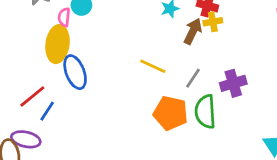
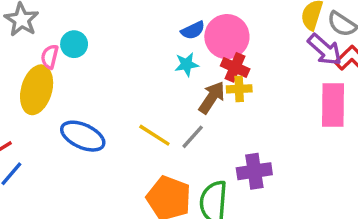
blue ellipse: (75, 72) -> (83, 136), moved, turned -52
gray line: (193, 78) -> (193, 137), moved

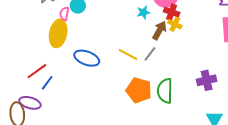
yellow cross: (239, 89) -> (175, 24), turned 32
purple cross: (254, 171) -> (207, 80), moved

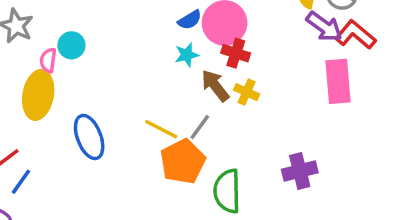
yellow cross: (175, 24) -> (247, 92), moved
brown arrow: (159, 30) -> (215, 86), turned -66
blue ellipse: (87, 58) -> (89, 137), turned 50
orange pentagon: (139, 90) -> (183, 161), moved, turned 30

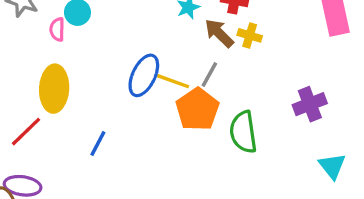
yellow ellipse: (38, 95) -> (54, 89), moved
blue ellipse: (89, 137) -> (144, 75), moved, turned 54
blue line: (21, 182) -> (98, 144), moved

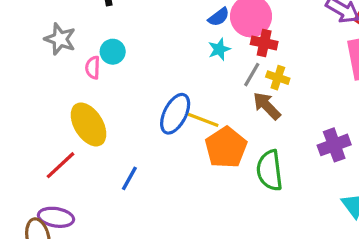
brown arrow: (219, 33) -> (267, 106), moved
gray line: (209, 74) -> (252, 75), moved
yellow ellipse: (54, 89) -> (88, 124), turned -36

